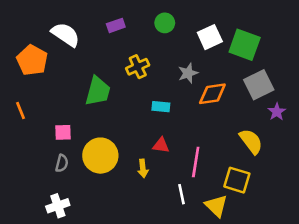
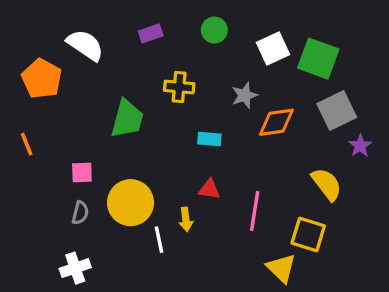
yellow cross: (138, 67) -> (179, 87), turned 30
white line: (181, 194) -> (159, 240), moved

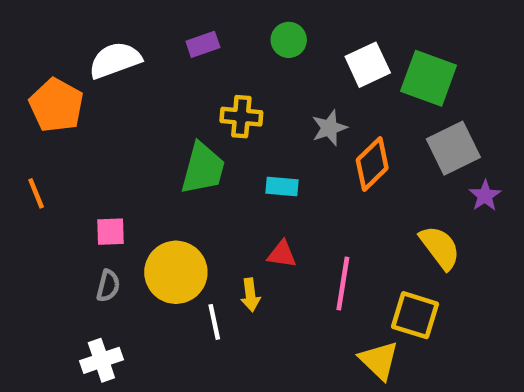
white semicircle: (85, 45) -> (115, 60), turned -54
green trapezoid: (127, 119) -> (203, 168), moved
orange diamond: (276, 122) -> (372, 164), turned -36

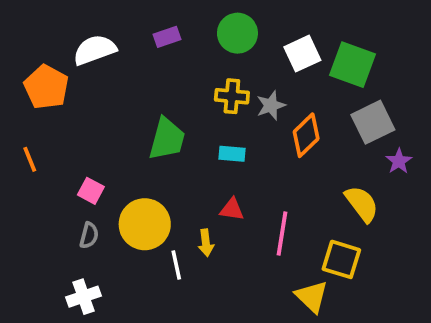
green circle: (289, 40) -> (237, 33), size x1.4
yellow cross: (241, 117) -> (232, 96), moved
pink square: (110, 232) -> (91, 191), turned 30

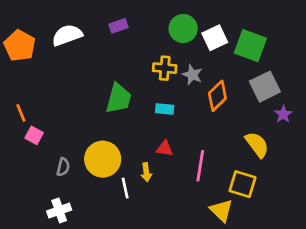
green circle: (237, 33) -> (183, 29), moved
orange pentagon: (46, 87) -> (20, 46), moved
gray star: (271, 105) -> (192, 75), turned -30
pink square: (91, 191) -> (34, 135), moved

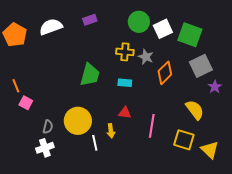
white cross: (59, 211) -> (45, 148), moved
yellow triangle: (221, 211) -> (210, 150), moved

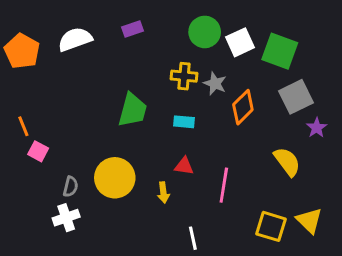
yellow square: (184, 140) -> (271, 226), moved
white line: (95, 143) -> (193, 238), moved

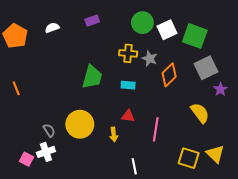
white semicircle: (75, 39) -> (52, 28), size x0.6
pink square: (38, 151) -> (26, 159), moved
gray semicircle: (71, 187) -> (49, 130), turned -48

